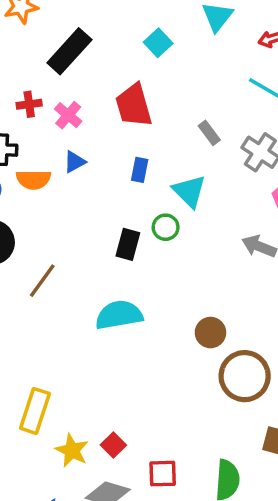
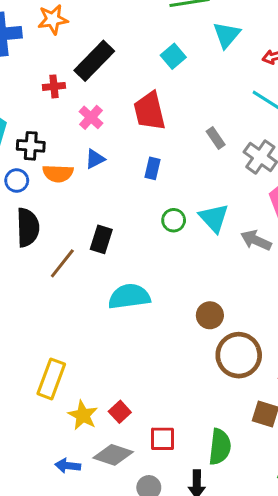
red cross: (29, 104) -> (54, 86), moved
cyan triangle: (189, 191) -> (214, 218), moved
black rectangle: (128, 244) -> (101, 239), moved

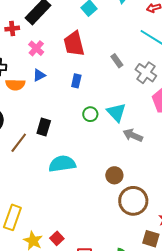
gray arrow: (256, 240) -> (133, 135), moved

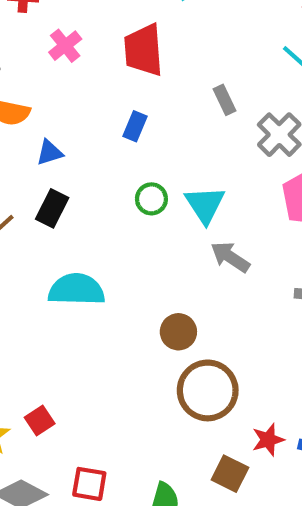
blue triangle: (39, 75) -> (50, 153), moved
red square: (57, 238) -> (40, 421), moved

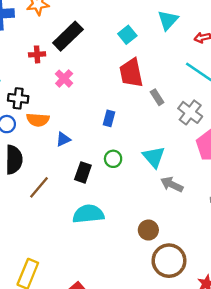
red trapezoid: (143, 50) -> (131, 73), moved
green circle: (151, 199) -> (113, 159), moved
black rectangle: (52, 208) -> (83, 172), moved

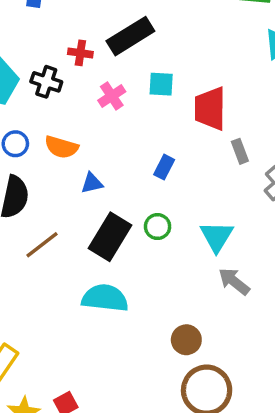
cyan square: (127, 35) -> (161, 84), moved, turned 30
black cross: (18, 98) -> (46, 82), moved
black rectangle: (83, 172) -> (110, 237), size x1.5

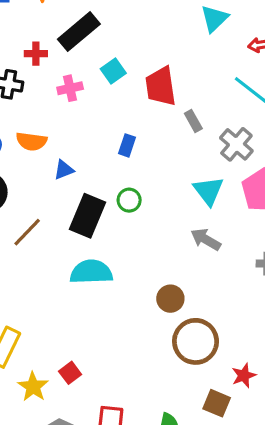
cyan square: (161, 84) -> (113, 71), turned -30
pink cross: (112, 96) -> (70, 88), turned 30
cyan triangle: (217, 236) -> (208, 191), moved

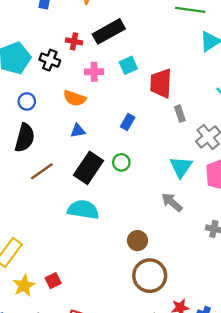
orange semicircle: (31, 141) -> (75, 98), moved

